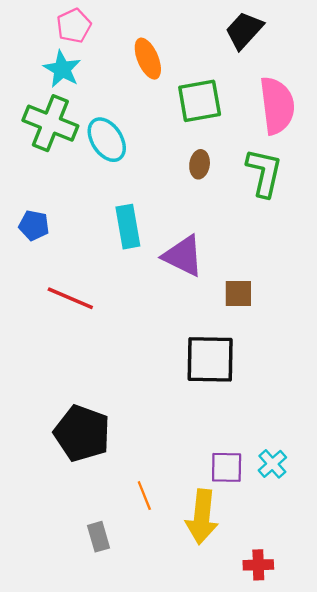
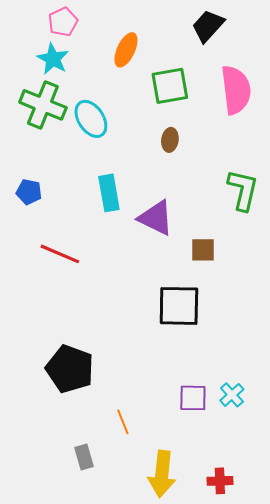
orange ellipse: (148, 59) -> (126, 50), turned 48
green L-shape: (264, 173) -> (243, 190), moved
yellow arrow: (202, 517) -> (162, 474), moved

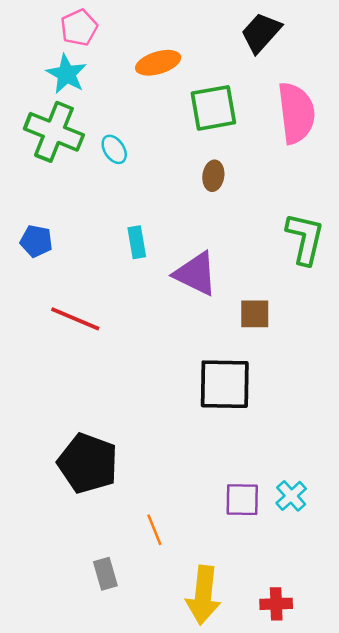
orange ellipse: (126, 50) -> (158, 63), turned 48
cyan ellipse: (91, 119) -> (114, 149), size x0.6
cyan rectangle: (109, 193) -> (137, 242), size x0.7

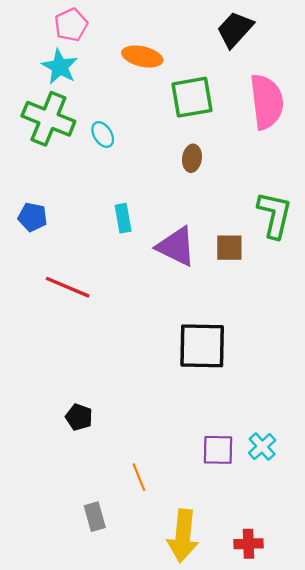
orange ellipse: (158, 63) -> (142, 57), turned 30
brown square: (255, 314) -> (229, 248), moved
black pentagon: (88, 463) -> (79, 417), size x0.5

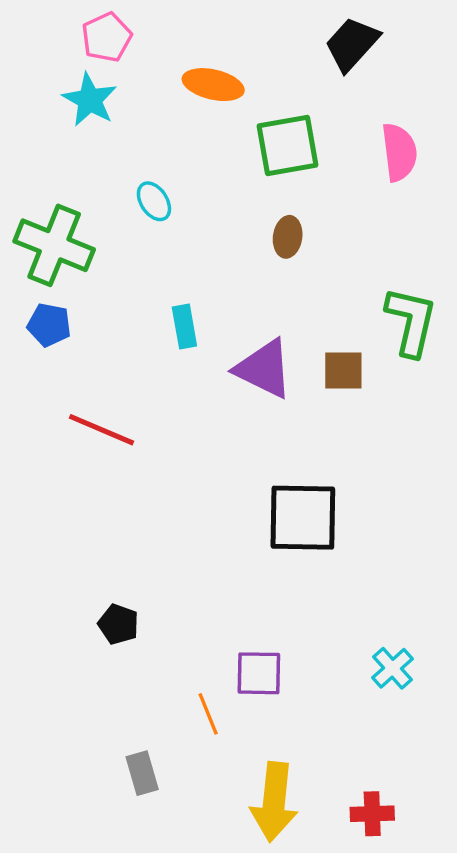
pink semicircle: (267, 102) -> (399, 152), size x0.7
green cross: (48, 119) -> (54, 245), moved
purple square: (218, 450) -> (259, 673), moved

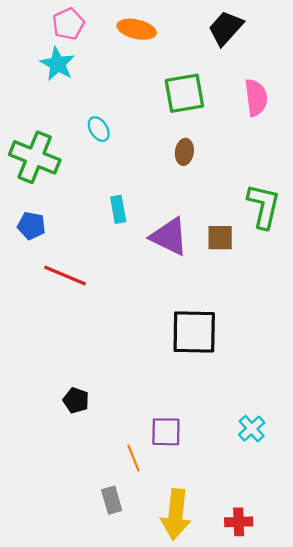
orange ellipse: (213, 85) -> (137, 29), moved
blue pentagon: (49, 325) -> (31, 226), moved
gray rectangle: (142, 773) -> (112, 500), moved

